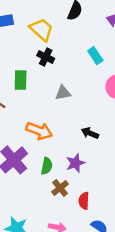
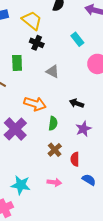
gray triangle: (63, 93) -> (53, 72), turned 40
purple star: (75, 163) -> (83, 129), moved
green semicircle: (47, 166) -> (53, 123), moved

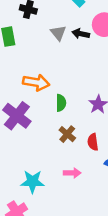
gray triangle: (53, 72) -> (58, 33), moved, turned 32
black arrow: (77, 103) -> (81, 34), moved

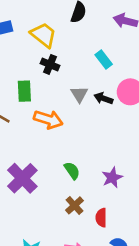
orange arrow: (36, 82) -> (48, 119), moved
green semicircle: (61, 103) -> (72, 171), turned -42

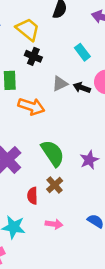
gray triangle: (79, 94) -> (60, 84), turned 35
green semicircle: (72, 171) -> (53, 153), size x1.6
red semicircle: (101, 218) -> (32, 196), moved

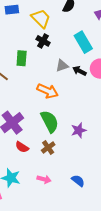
cyan rectangle: (82, 52) -> (83, 42), size x1.5
orange arrow: (31, 106) -> (48, 91), moved
red semicircle: (32, 196) -> (22, 147), moved, turned -64

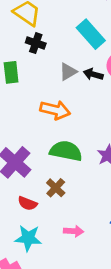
green semicircle: (50, 121) -> (66, 151), turned -40
red semicircle: (22, 147) -> (27, 203), moved
brown cross: (48, 147) -> (56, 188), moved

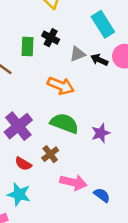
black cross: (36, 43) -> (51, 38), moved
pink arrow: (74, 231) -> (73, 182), moved, size x1.5

